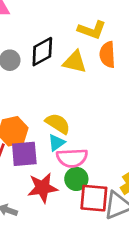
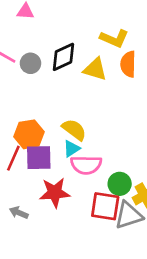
green circle: (76, 179) -> (120, 184), moved

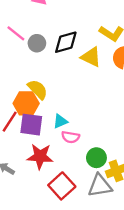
yellow semicircle: (74, 130) -> (38, 89), moved
pink semicircle: (86, 165) -> (71, 137), size x0.7
red square: (105, 206) -> (62, 186), moved, turned 30

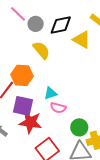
yellow semicircle: (38, 89) -> (41, 50), moved
purple square: (31, 125) -> (23, 106), moved

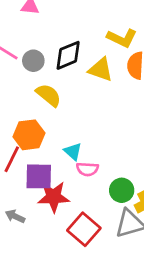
cyan triangle: (50, 93) -> (73, 151), turned -48

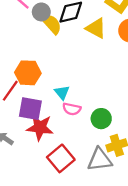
yellow semicircle: (49, 95) -> (52, 24), moved
green circle: (122, 190) -> (101, 119), moved

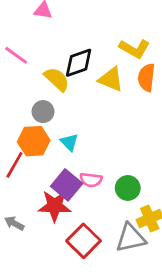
gray circle: (41, 12) -> (43, 112), moved
cyan triangle: (62, 92) -> (69, 142), moved
purple square: (30, 109) -> (67, 185), moved, turned 35

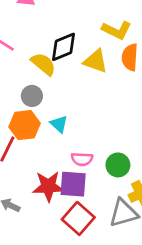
purple square: (67, 185) -> (73, 184), moved, turned -32

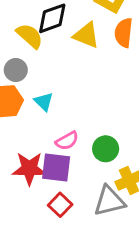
pink semicircle: (82, 159) -> (67, 141), turned -35
red square: (78, 218) -> (60, 205), size x0.7

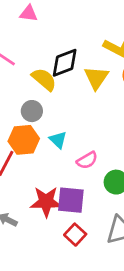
yellow triangle: (86, 35) -> (96, 78), turned 44
pink semicircle: (67, 141) -> (87, 160), moved

